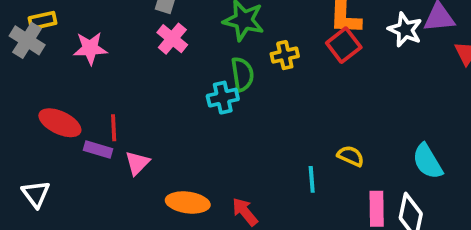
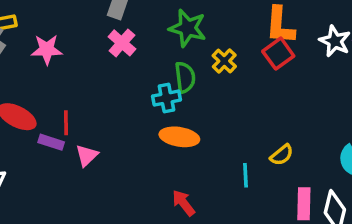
yellow cross: (285, 55) -> (224, 61), turned -35
yellow semicircle: (351, 156) -> (282, 155), turned 115
orange ellipse: (188, 202) -> (179, 137), moved

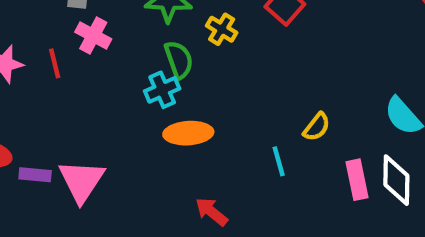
red line: (66, 123) -> (55, 63), moved
pink triangle: (87, 155) -> (82, 181), size x1.6

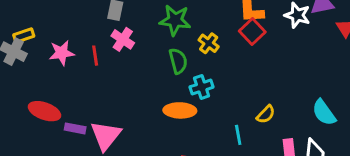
cyan cross: (162, 90) -> (202, 87), moved

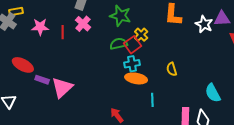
red square: (252, 31) -> (133, 45), moved
green semicircle: (178, 61) -> (119, 44), turned -96
orange ellipse: (180, 110) -> (136, 78), moved
yellow semicircle: (266, 114) -> (172, 69), moved, turned 112

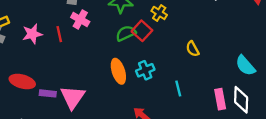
yellow cross: (141, 35) -> (159, 13), moved
cyan cross: (132, 64) -> (145, 70), moved
orange ellipse: (136, 78) -> (118, 71), moved, turned 75

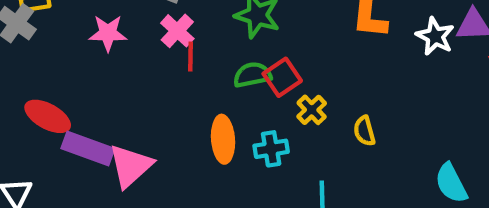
yellow cross: (159, 13) -> (312, 110), moved
pink star: (32, 34) -> (108, 33), moved
red line: (59, 34) -> (191, 57), moved
purple rectangle: (48, 93) -> (88, 149), size x1.6

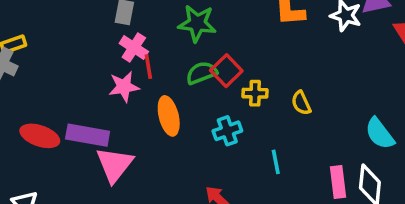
pink star: (108, 33) -> (124, 87), moved
yellow cross: (312, 110) -> (255, 93), turned -35
orange ellipse: (223, 139) -> (169, 116), moved
purple rectangle: (88, 149) -> (88, 135), moved

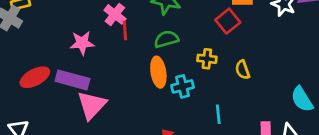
red square: (226, 71) -> (228, 21), moved
pink star: (124, 87) -> (82, 43), moved
orange ellipse: (169, 116) -> (158, 72), moved
red ellipse: (40, 136) -> (35, 77), turned -52

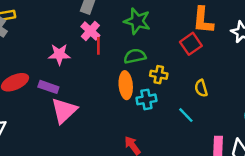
yellow cross: (207, 59) -> (159, 75), moved
purple rectangle: (72, 80) -> (48, 87), size x0.7
cyan line: (218, 114) -> (186, 115), moved, turned -42

